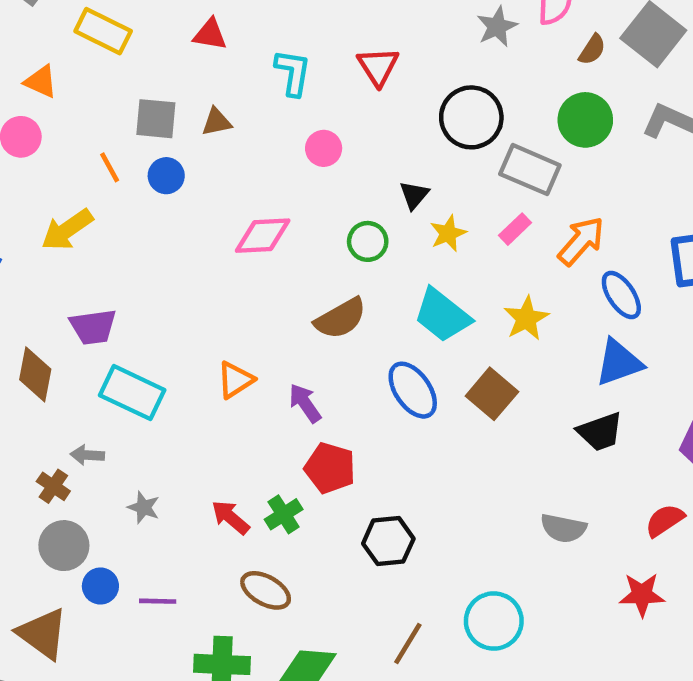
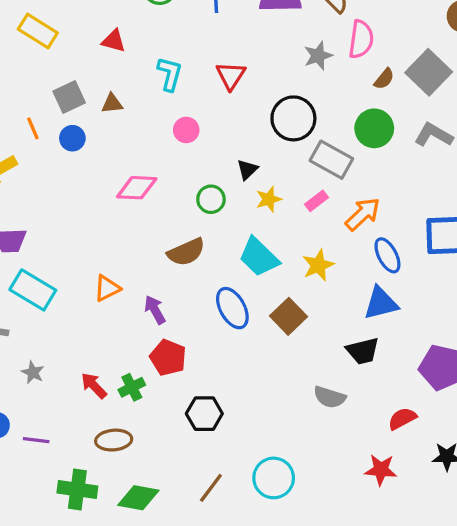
gray square: (156, 119) -> (69, 97), turned -36
gray semicircle: (563, 528) -> (330, 397), moved
brown ellipse: (266, 590) -> (114, 440), turned -40

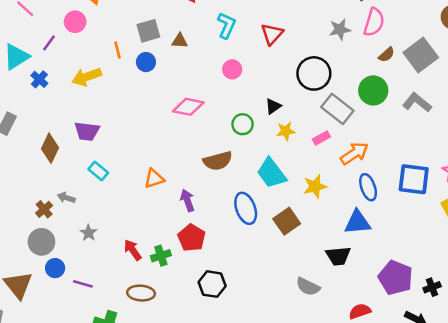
cyan rectangle: (33, 290) -> (98, 171), size x0.6

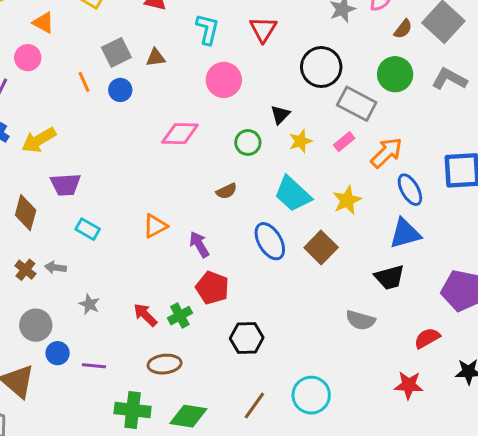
pink circle: (232, 69) -> (224, 80), size x1.5
yellow arrow: (87, 77) -> (39, 140), moved
brown semicircle: (218, 161) -> (227, 191), size x0.6
brown cross: (44, 209) -> (25, 270), moved

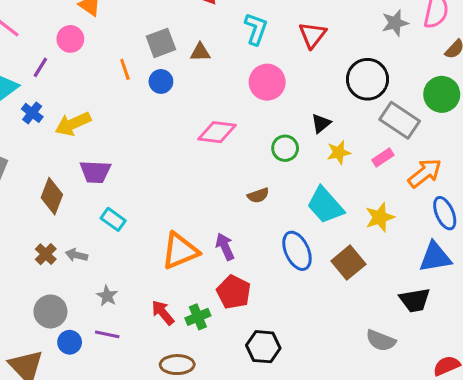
orange triangle: (155, 226) -> (180, 251), moved, size x1.5
purple line: (94, 366) -> (107, 334), moved

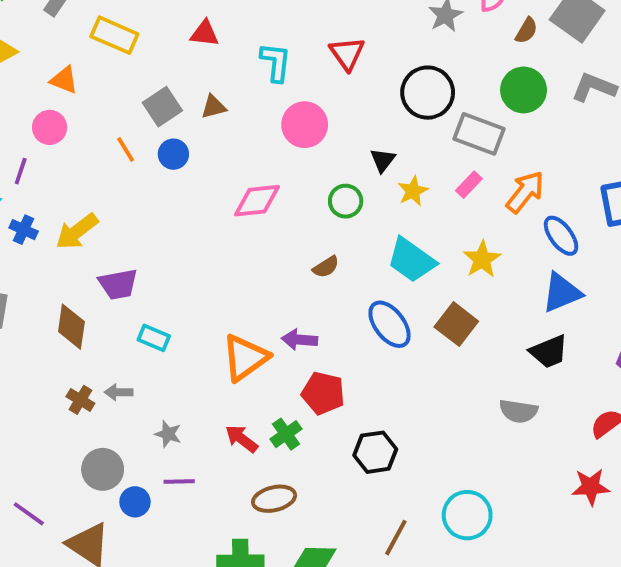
purple arrow: (225, 247) -> (299, 340), turned -48

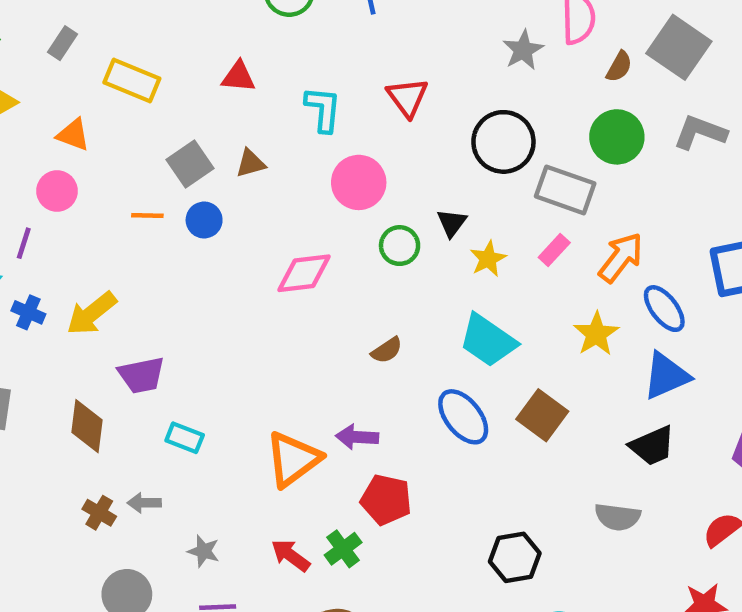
orange line: (126, 149) -> (147, 216), turned -56
green circle: (346, 201) -> (400, 246), moved
yellow star: (482, 259) -> (596, 334), moved
black hexagon: (375, 452) -> (515, 557), moved

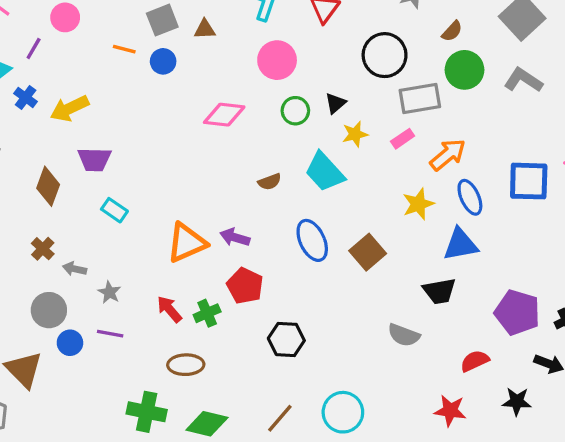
brown semicircle: (619, 67) -> (452, 31), moved
gray rectangle: (565, 190) -> (420, 99), turned -42
cyan trapezoid: (488, 340) -> (325, 172), moved
gray arrow: (144, 503) -> (75, 269), moved
black hexagon: (515, 557) -> (286, 339), moved

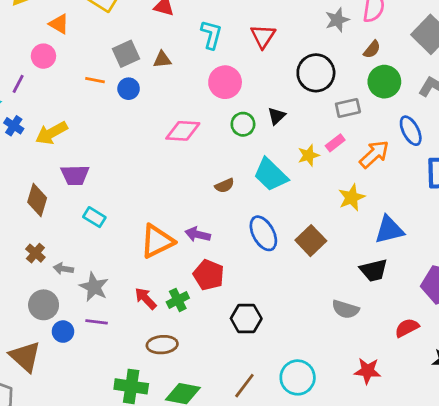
gray rectangle: (420, 99) -> (348, 108), size x0.7
yellow star: (355, 134) -> (309, 155), moved
blue ellipse: (470, 197) -> (411, 131), moved
gray star: (109, 292) -> (94, 287), size x1.5
red star: (450, 411) -> (367, 371), moved

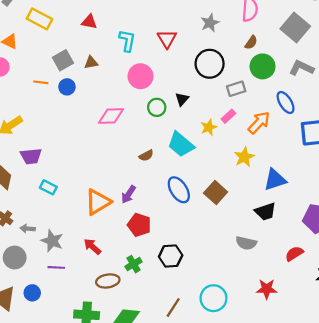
gray star: (337, 20) -> (210, 23), moved
purple arrow: (198, 234) -> (129, 194), turned -66
green cross: (178, 300) -> (133, 264), moved
blue circle: (63, 332) -> (32, 293), moved

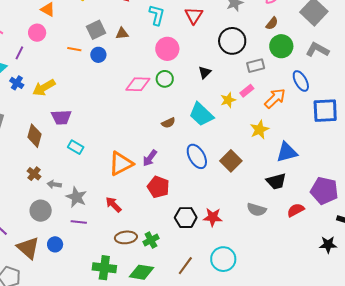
green circle: (157, 107) -> (165, 79), moved
red semicircle: (294, 254) -> (296, 210), moved
green cross: (133, 264) -> (151, 240), moved
red star: (267, 289) -> (213, 217), moved

